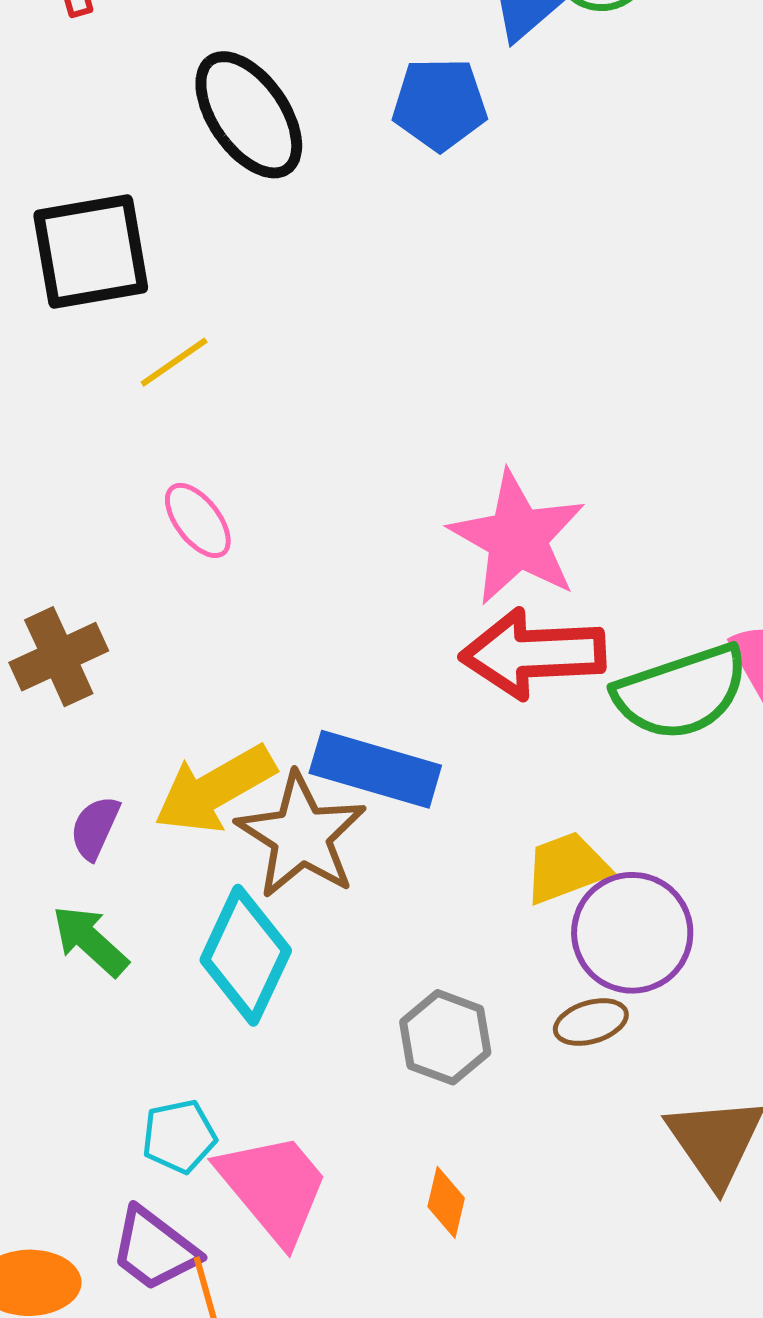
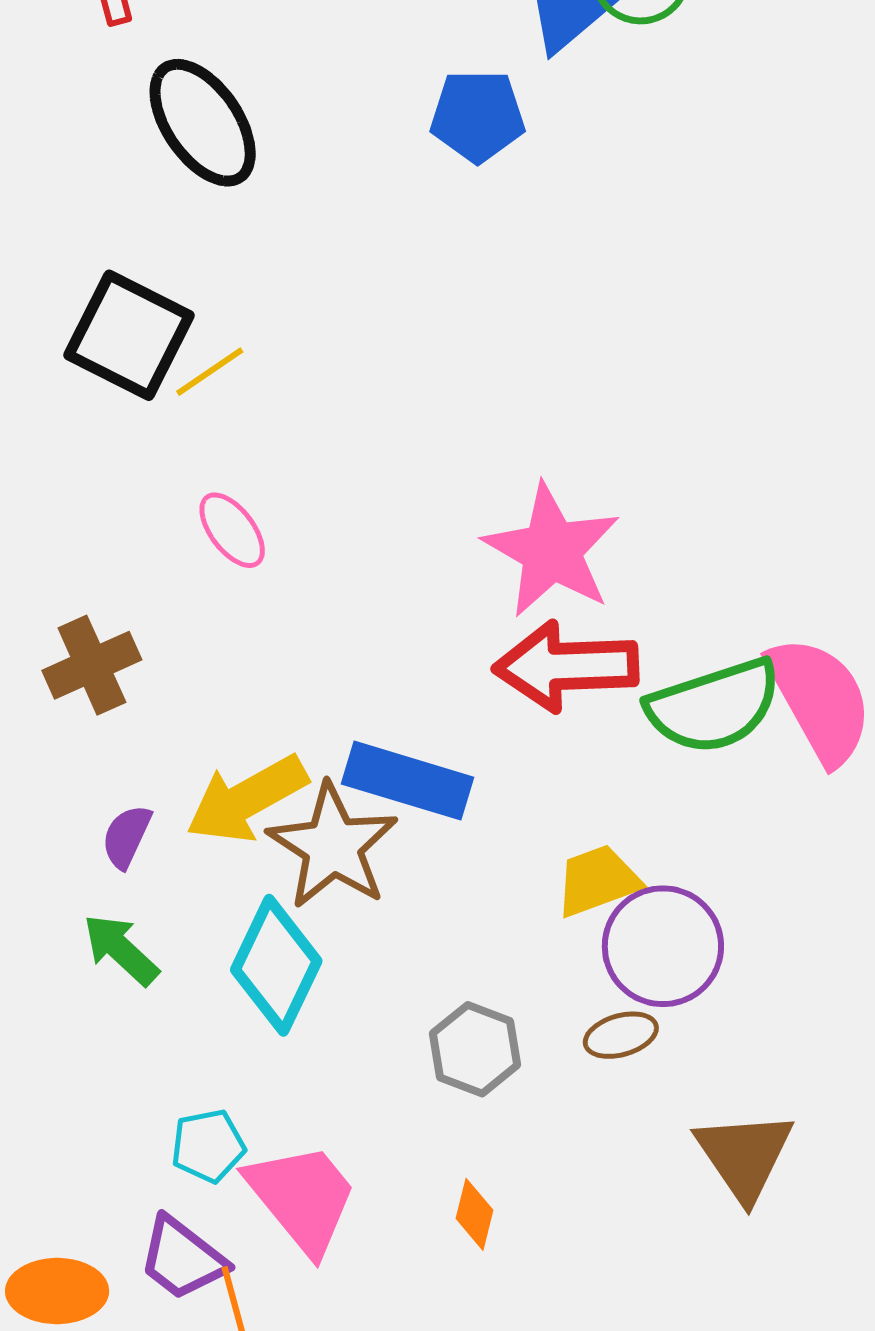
black ellipse: (249, 115) -> (203, 123), moved
black square: (91, 252) -> (129, 335), moved, turned 36

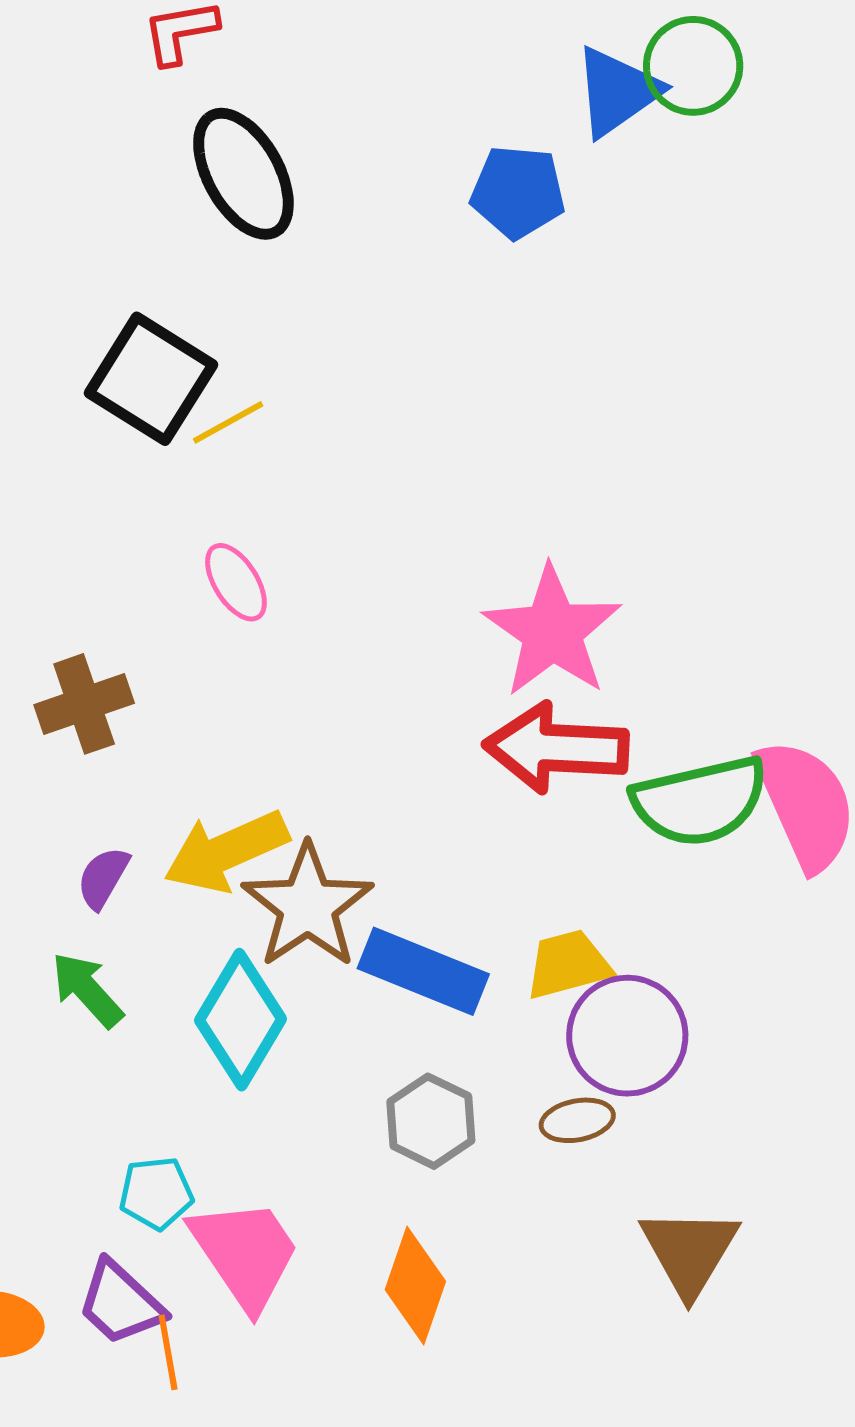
blue rectangle: (407, 781) -> (423, 971), moved
orange diamond: (475, 1214) -> (415, 1285), size x1.6

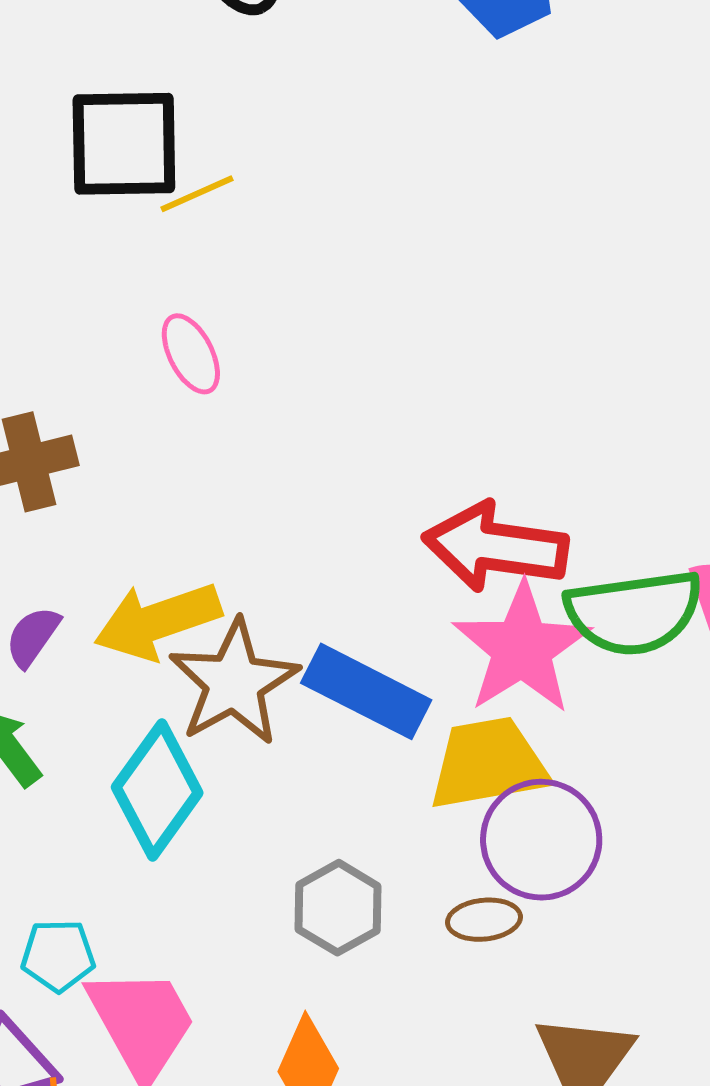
black square: (151, 379) -> (124, 144), turned -38
pink star: (552, 631) -> (522, 648), moved
yellow trapezoid: (568, 964) -> (488, 763), size x1.4
blue rectangle: (423, 971) -> (366, 691), moved

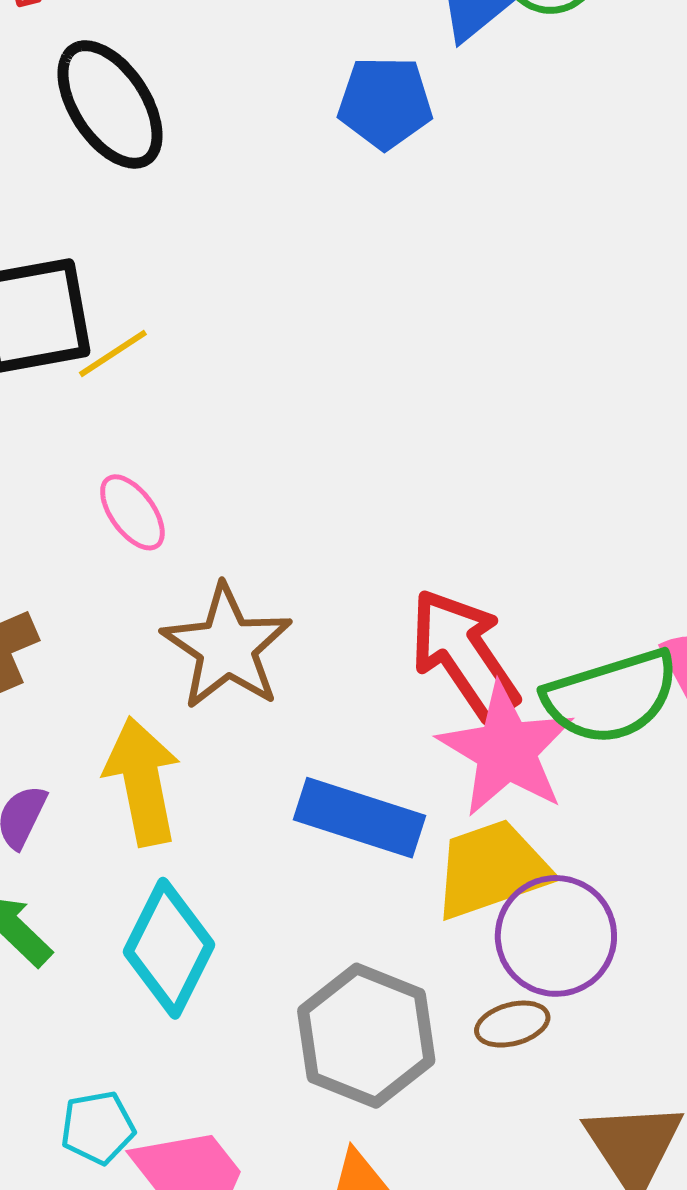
red arrow: (495, 547) -> (464, 654), turned 57
yellow arrow: (158, 621) -> (142, 781), turned 107
brown star: (234, 683) -> (227, 647), moved
gray hexagon: (338, 908) -> (366, 1036), size x1.5

